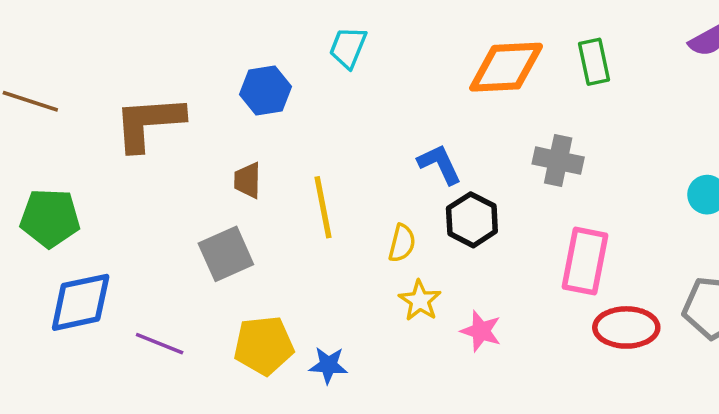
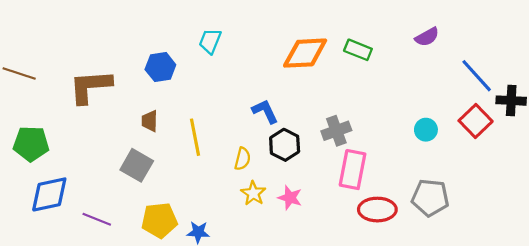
green rectangle: (594, 62) -> (358, 50), turned -56
gray cross: (558, 161) -> (336, 131), moved, turned -32
gray square: (226, 254) -> (137, 165), turned -36
pink star: (481, 331) -> (290, 198), moved

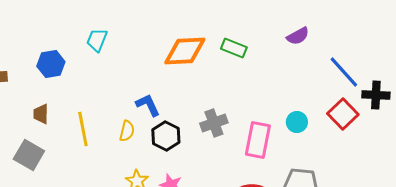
yellow semicircle: (242, 159) -> (127, 131), moved
pink rectangle: (353, 170) -> (258, 140), moved

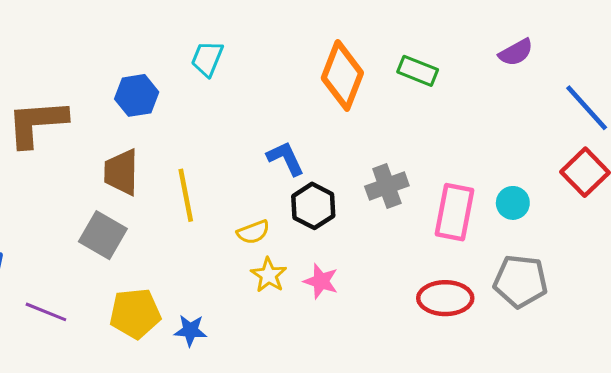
orange diamond: (185, 51) -> (342, 75), turned -66
brown trapezoid: (41, 114) -> (121, 172), size x1.5
cyan circle: (297, 122) -> (513, 203), moved
yellow semicircle: (127, 131) -> (253, 232), moved, turned 55

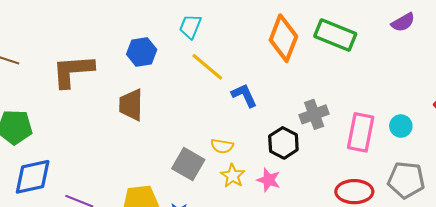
green rectangle: (418, 71) -> (335, 35), size x1.5
yellow line: (186, 195) -> (207, 67), moved, turned -39
black hexagon: (313, 206) -> (283, 143), moved
yellow semicircle: (253, 232) -> (222, 146), turned 30
gray square: (103, 235) -> (188, 164), moved

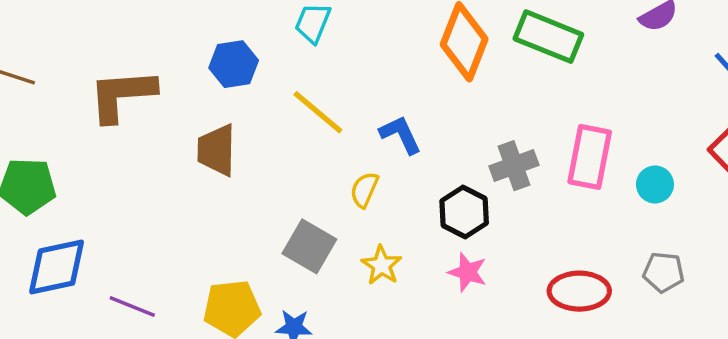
yellow line: (207, 67) -> (318, 112), moved
pink rectangle: (361, 132) -> (590, 157), moved
yellow semicircle: (222, 146) -> (364, 190), moved, turned 105
pink star: (269, 180) -> (468, 272), moved
gray pentagon: (406, 180) -> (664, 272), size x0.7

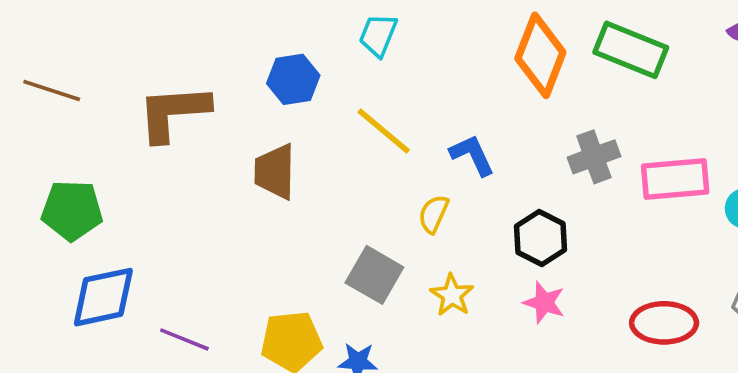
pink rectangle: (590, 157) -> (675, 179), turned 74
gray cross: (514, 166) -> (594, 157), moved

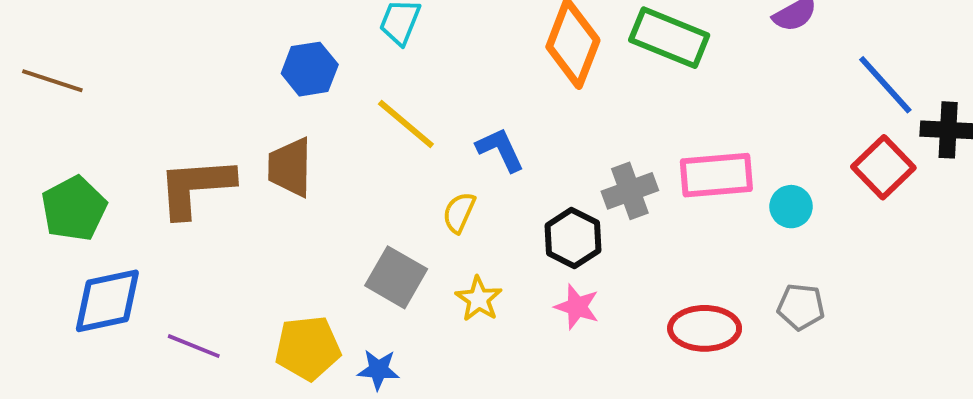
brown L-shape: (173, 113) -> (196, 187), moved
gray cross: (594, 157) -> (630, 191), moved
green pentagon: (72, 210) -> (74, 209), turned -30

